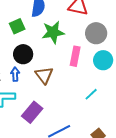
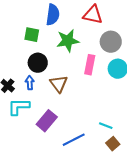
green square: (17, 26) -> (32, 35), turned 35
cyan line: (91, 94) -> (106, 126), moved, turned 64

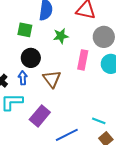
green star: (68, 41) -> (61, 36), size x0.7

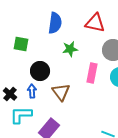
green square: (25, 30) -> (21, 44), moved

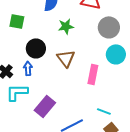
pink rectangle: (92, 73) -> (93, 74), moved
brown triangle: (61, 92) -> (66, 58), moved

